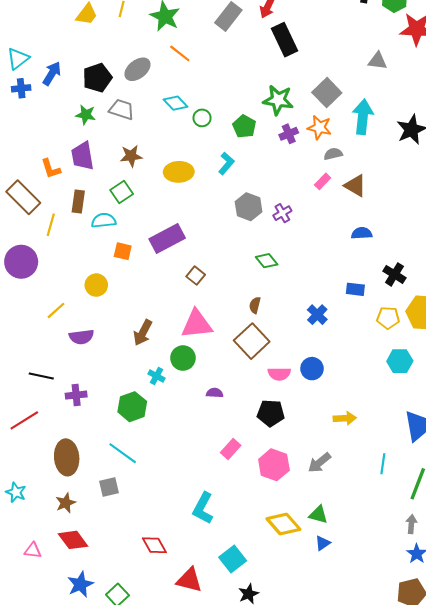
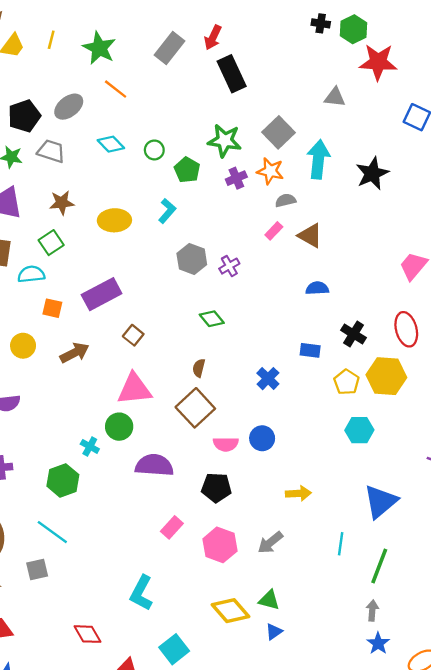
green circle: (202, 118) -> (154, 150), moved
yellow pentagon: (388, 318) -> (346, 382), turned 30
brown arrow: (143, 333) -> (75, 353), moved, turned -145
purple semicircle: (215, 393) -> (154, 465), size x2.0

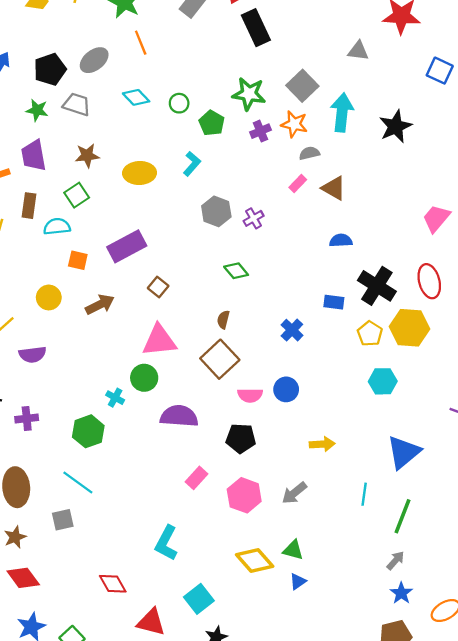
orange line: (116, 89) -> (141, 43), turned 30
black cross: (354, 334) -> (377, 286), size x1.5
gray arrow: (372, 611) -> (396, 560), turned 36

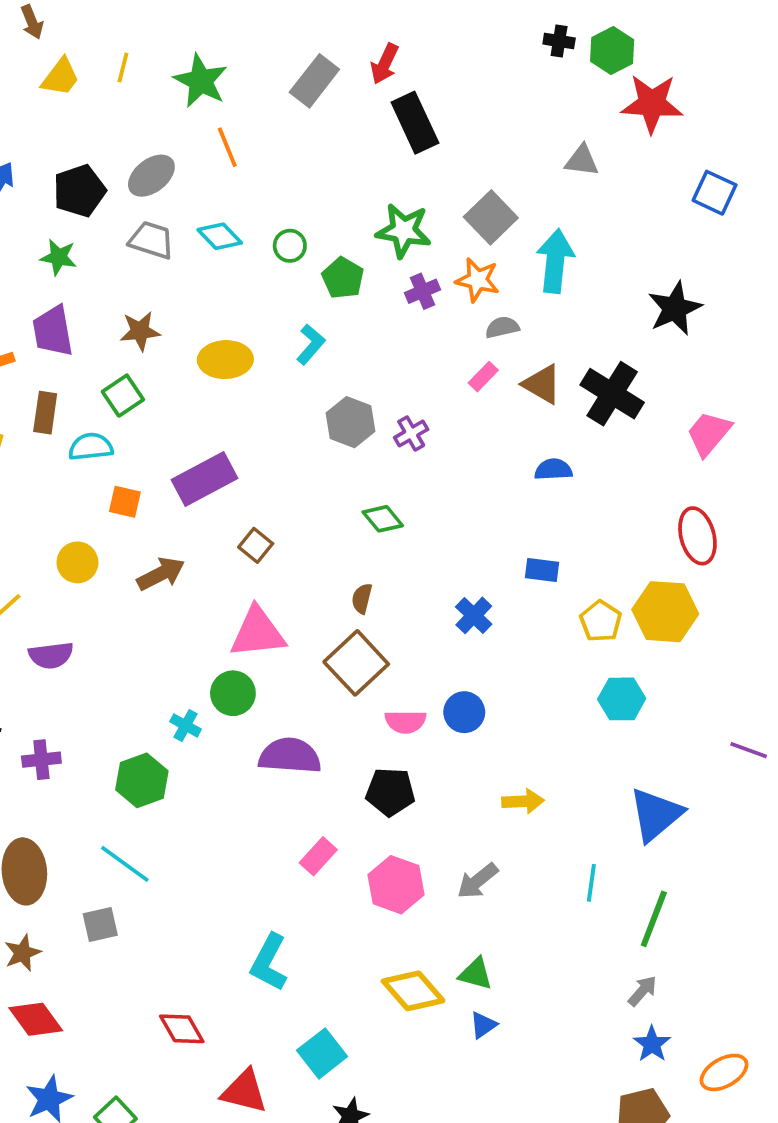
gray trapezoid: (77, 104) -> (151, 240), moved
black star: (396, 126) -> (675, 308), moved
black cross: (377, 286) -> (612, 394), moved

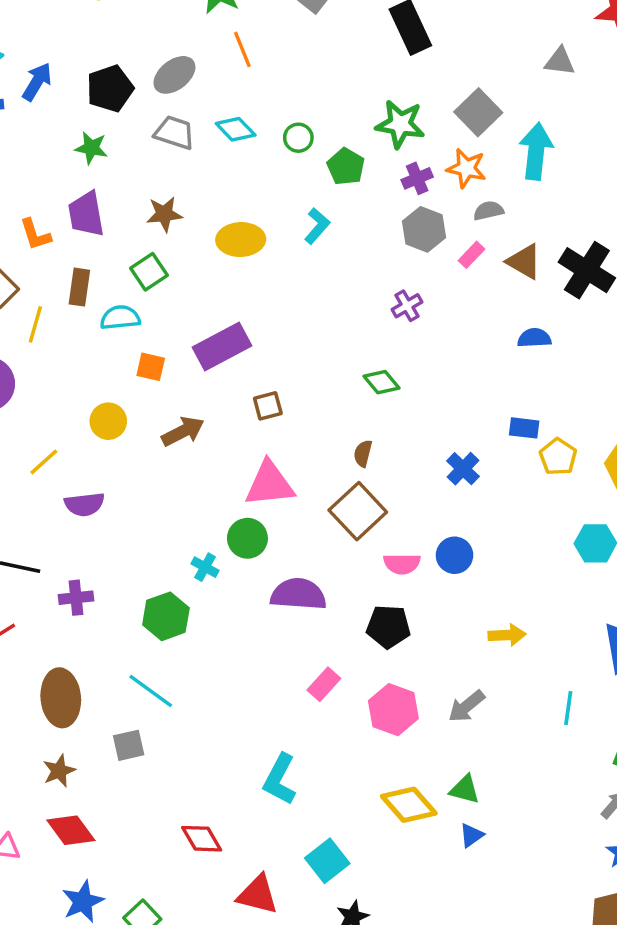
gray hexagon: (350, 422) -> (424, 229), moved
brown square: (256, 545) -> (268, 406), turned 36
yellow pentagon: (601, 621) -> (558, 457), moved

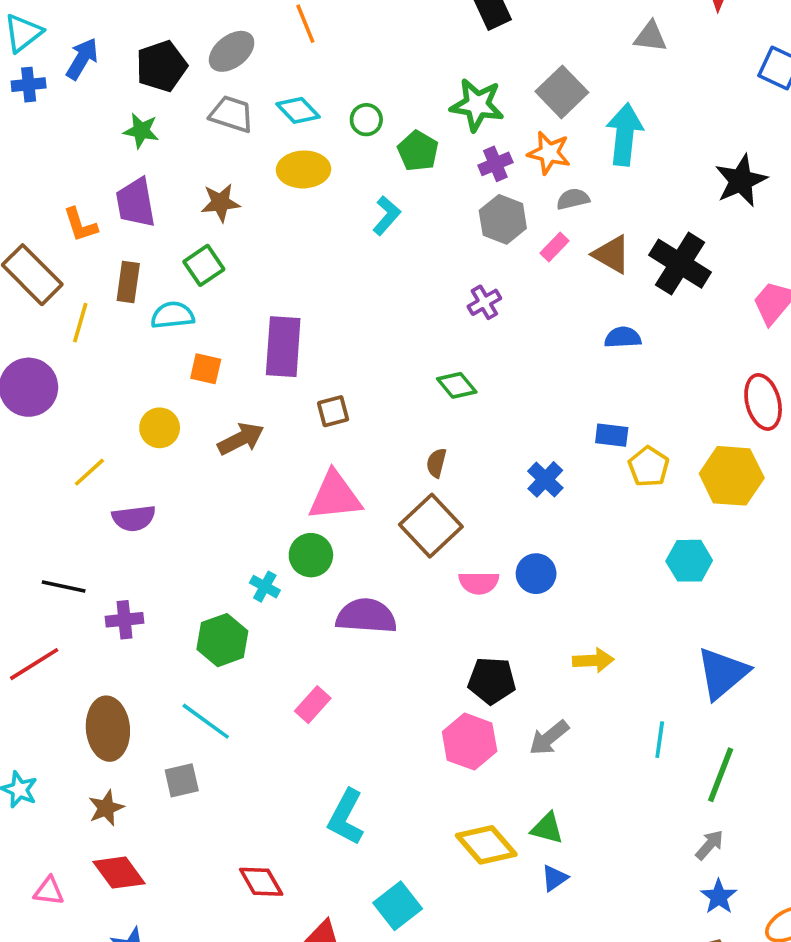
yellow ellipse: (241, 240) -> (304, 169), moved
purple rectangle: (222, 346) -> (283, 347), turned -58
black pentagon: (388, 627) -> (492, 681), moved
pink rectangle: (324, 684) -> (313, 705), moved

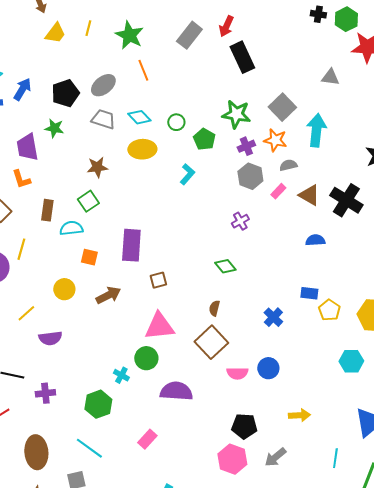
purple trapezoid: (136, 203) -> (27, 147), moved
yellow line: (80, 323) -> (21, 249), moved

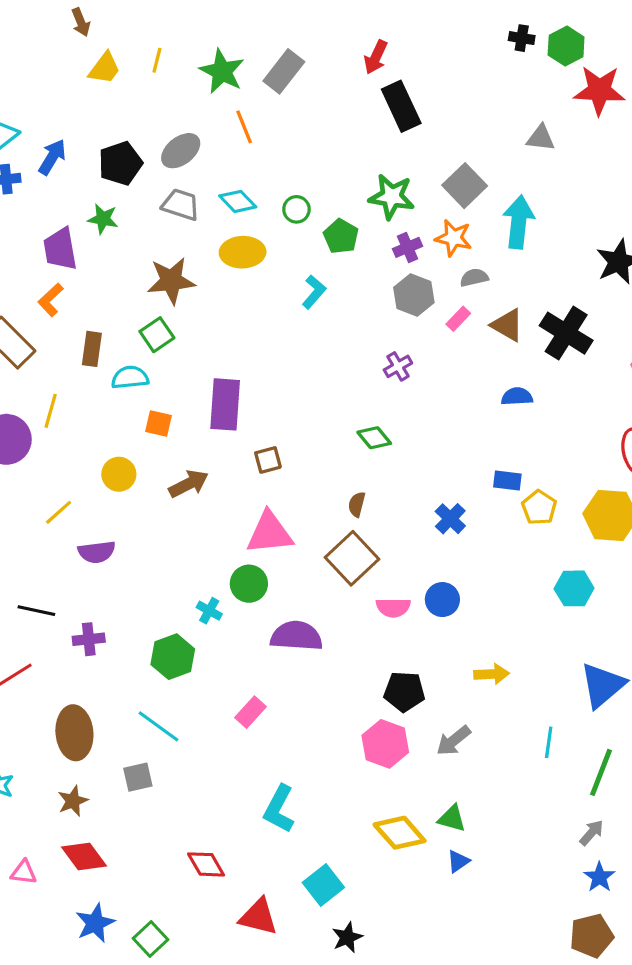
gray rectangle: (189, 35) -> (284, 71), moved
brown star: (97, 167) -> (171, 281), size x1.4
orange L-shape: (21, 179) -> (51, 300), turned 65

